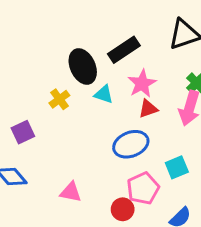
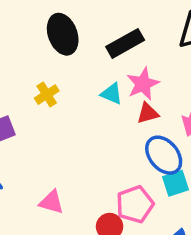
black ellipse: (83, 66) -> (63, 34), moved
cyan triangle: (104, 94) -> (112, 94), moved
blue ellipse: (131, 144) -> (164, 155), moved, turned 68

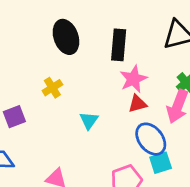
black rectangle: (125, 43) -> (119, 45), turned -56
cyan triangle: (112, 94) -> (89, 120), moved, turned 42

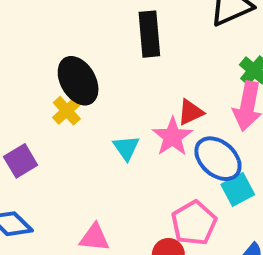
black ellipse: (66, 37) -> (78, 81), moved
pink star: (133, 79) -> (172, 137), moved

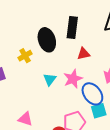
black ellipse: (78, 81) -> (47, 40), moved
red triangle: (190, 112) -> (84, 54), moved

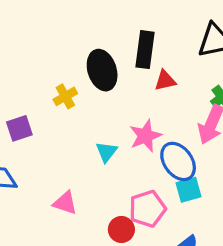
red triangle: (84, 54) -> (165, 81), moved
cyan triangle: (50, 79) -> (106, 152), moved

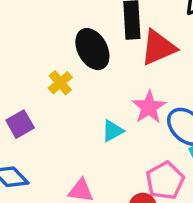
red triangle: (165, 81) -> (158, 47), size x1.6
cyan triangle: (106, 152) -> (113, 131), turned 35

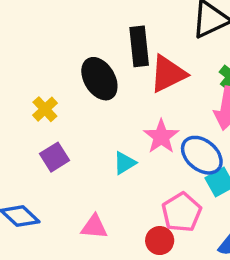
yellow cross: (60, 83) -> (45, 109), moved
purple square: (20, 124) -> (55, 157), moved

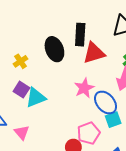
purple square: (55, 157) -> (21, 90), turned -35
cyan triangle: (124, 163) -> (36, 97), moved, size x1.5
pink triangle: (94, 227) -> (22, 132), moved, turned 35

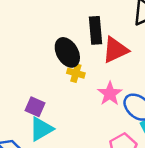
yellow cross: (21, 61) -> (76, 73), moved, turned -32
cyan triangle: (36, 97) -> (41, 129), moved

